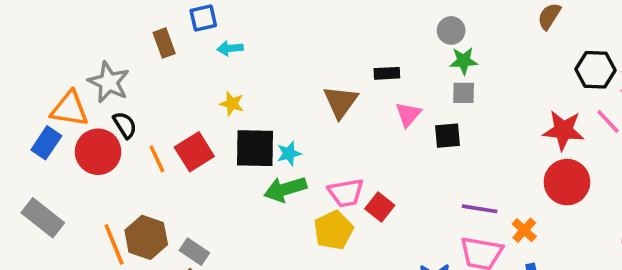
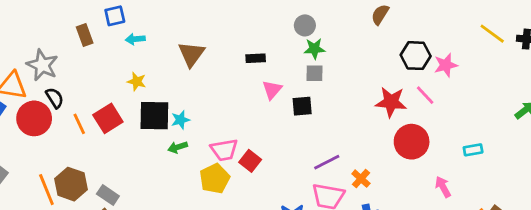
brown triangle: (341, 102) -> (191, 54), moved
red circle: (567, 182) -> (412, 142), moved
green arrow: (285, 189) -> (178, 147), size x0.6
purple line: (480, 209) -> (327, 162), turned -36

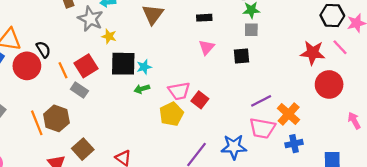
gray star: (42, 65) -> (90, 19), moved
pink triangle: (272, 90) -> (206, 47), moved
orange cross: (361, 179) -> (289, 114), size x1.5
gray rectangle: (108, 195) -> (79, 90), moved

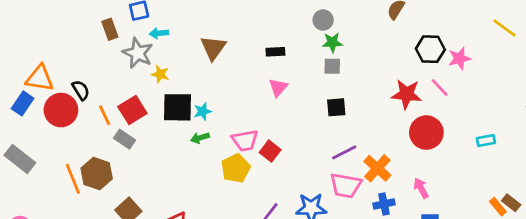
black square: (241, 56) -> (336, 107), moved
pink arrow: (354, 121) -> (421, 188), moved

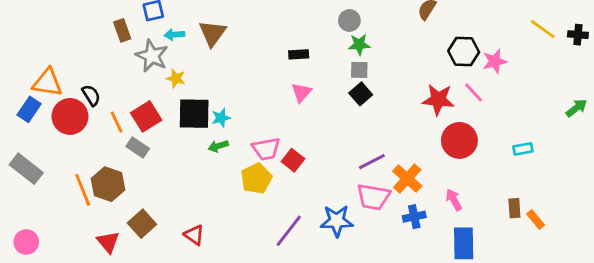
brown triangle: (213, 48) -> (212, 33), moved
black square: (336, 107) -> (361, 94), moved, turned -36
brown rectangle: (511, 203) -> (514, 208), moved, turned 48

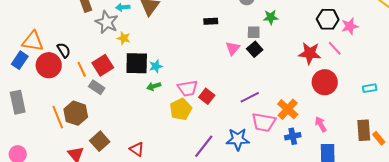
green star: (359, 44) -> (271, 17), moved
pink triangle: (301, 92) -> (233, 48), moved
purple line: (372, 162) -> (250, 97), moved
gray rectangle: (26, 169) -> (18, 102), turned 40
brown rectangle: (514, 208) -> (364, 130), size x1.5

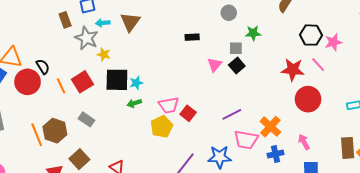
gray rectangle: (97, 87) -> (86, 119), moved

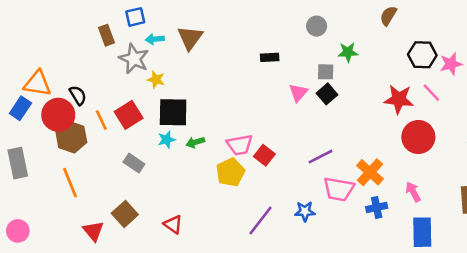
cyan star: (136, 83) -> (167, 140), moved
brown hexagon: (55, 131) -> (71, 137), moved
blue star: (220, 157) -> (305, 211), size x0.7

